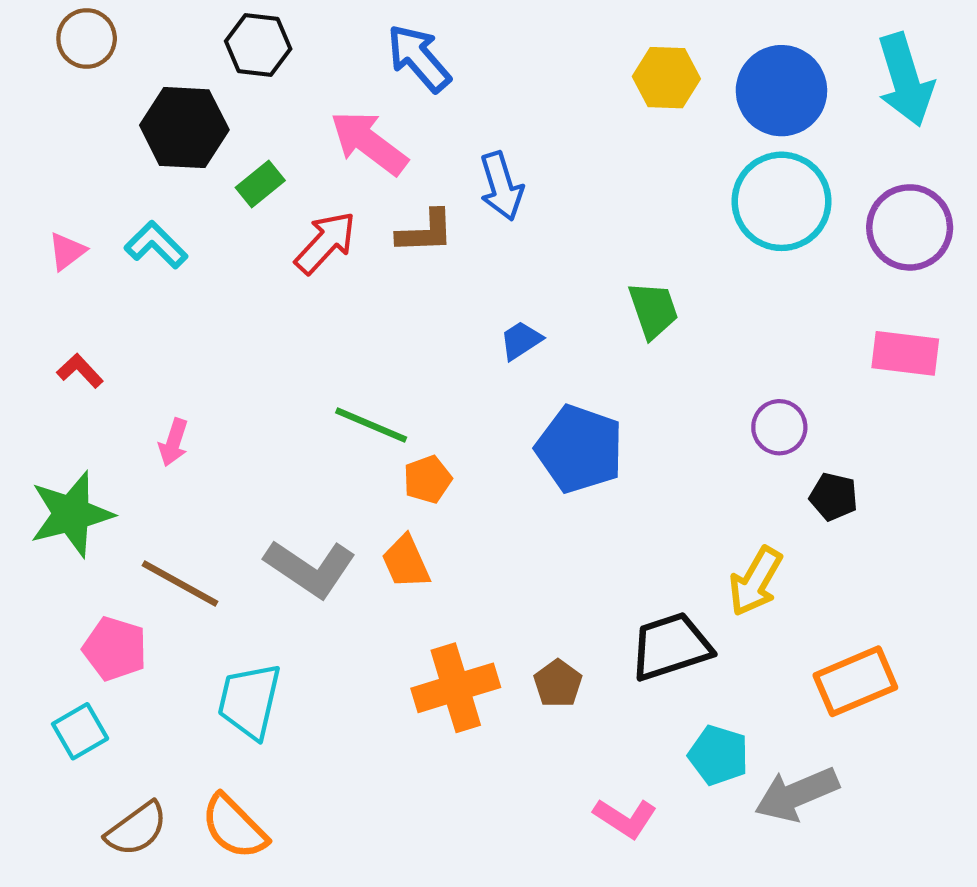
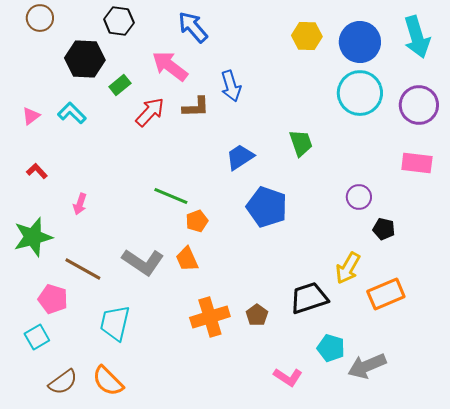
blue trapezoid: (521, 340) -> (240, 157), size x1.4
orange rectangle: (855, 681) -> (386, 294), moved

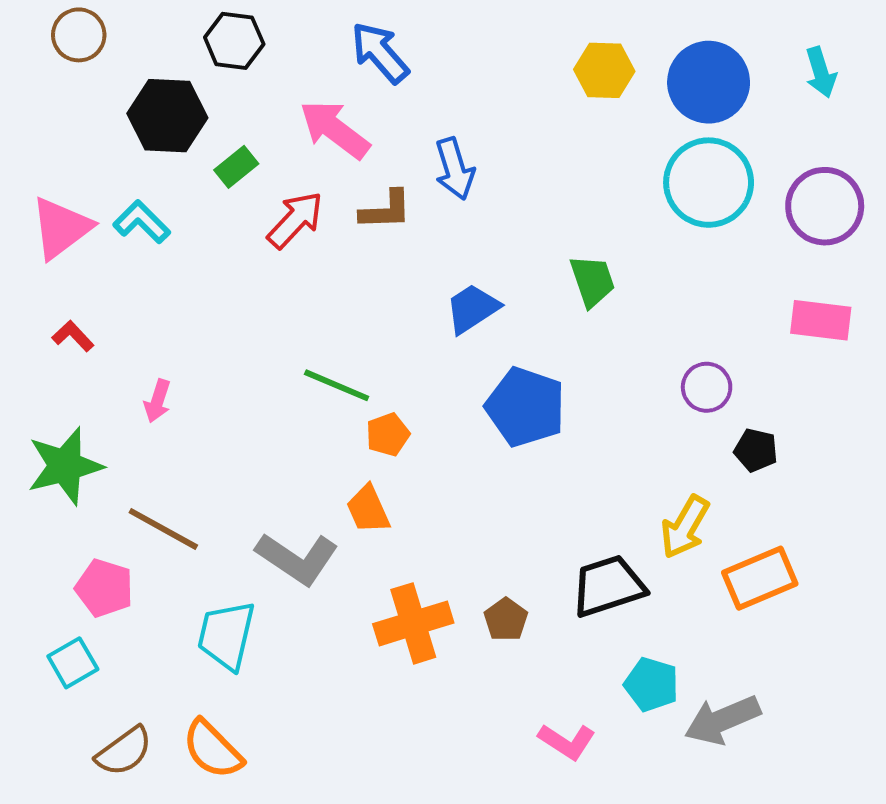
cyan arrow: (417, 37) -> (821, 72), size x0.6
pink triangle: (31, 116) -> (61, 228), size x1.8
gray L-shape: (143, 262) -> (297, 558), moved

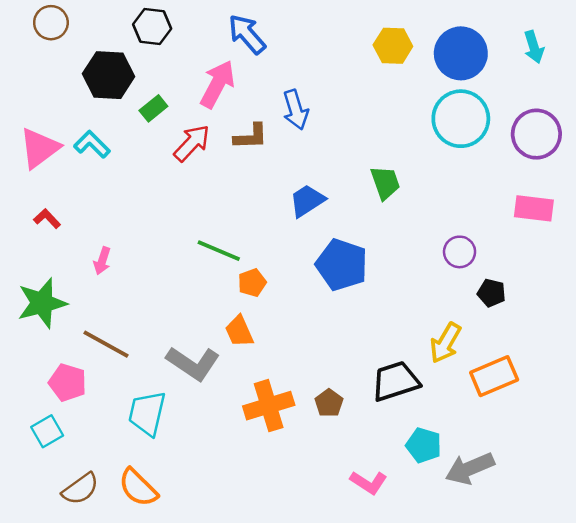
pink arrow: (335, 129) -> (217, 84), turned 81

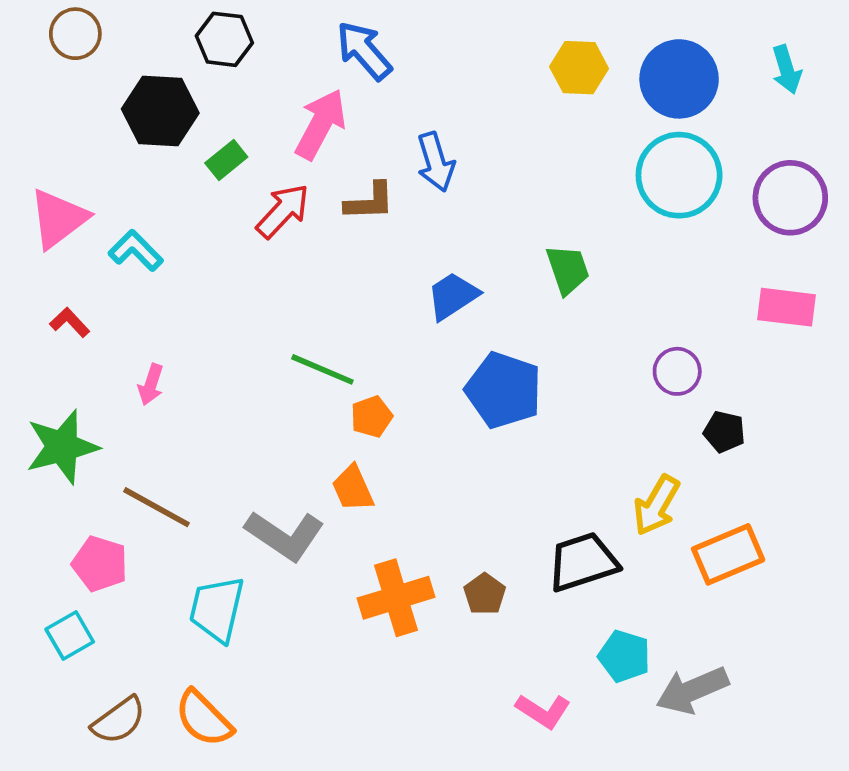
cyan L-shape: (92, 144) -> (136, 251), moved

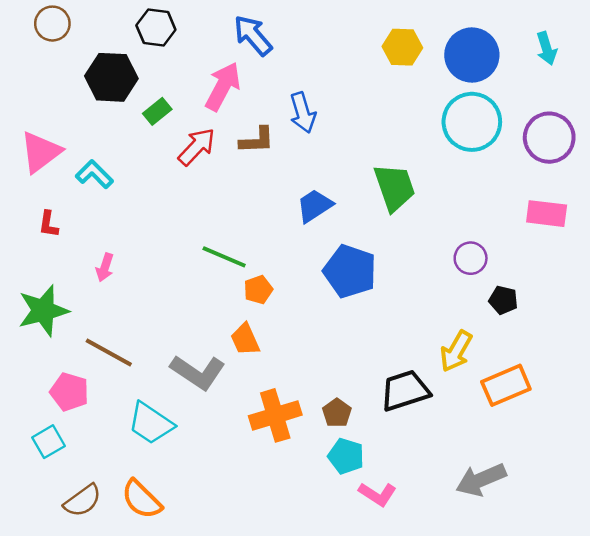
green trapezoid: (568, 269) -> (395, 187), size x1.4
red L-shape: (70, 322) -> (48, 224), turned -128
cyan trapezoid: (217, 609) -> (151, 423), turned -69
cyan pentagon: (624, 656) -> (346, 456), moved

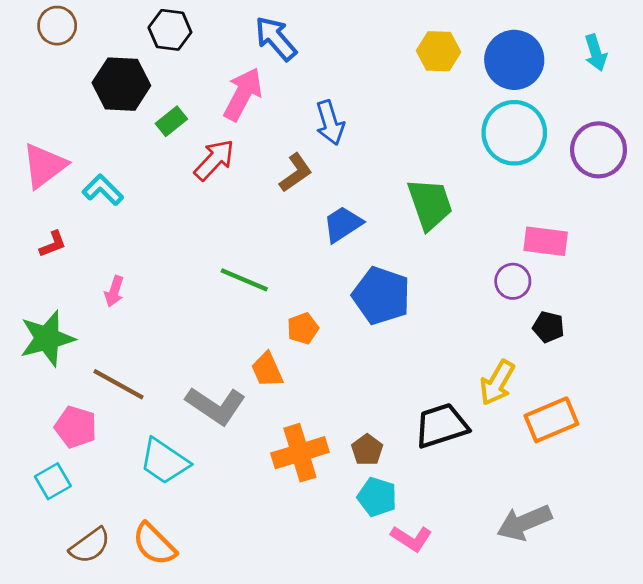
brown L-shape: (257, 140) -> (296, 173), moved, turned -33
pink rectangle: (547, 214) -> (546, 241), moved
red L-shape: (48, 224) -> (53, 244), turned -120
orange pentagon: (258, 290) -> (303, 328), moved

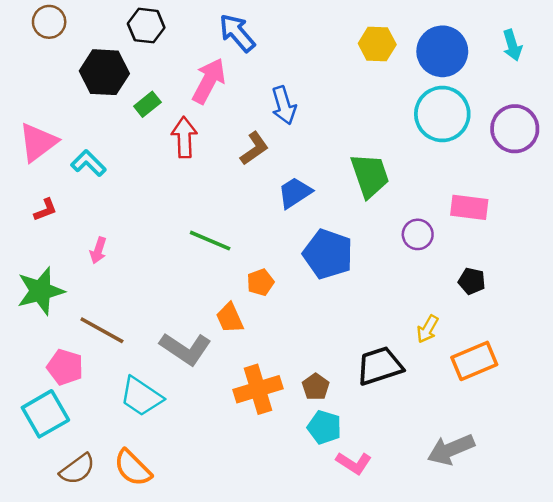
red arrow: (214, 160) -> (184, 137), turned -45
purple circle: (513, 281) -> (418, 234), moved
yellow arrow: (497, 383) -> (428, 329), size x0.7
cyan square: (53, 481) -> (45, 414), size x1.5

